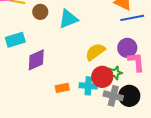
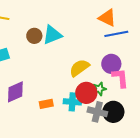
brown circle: (40, 12) -> (34, 36), moved
purple diamond: (36, 60) -> (15, 92), moved

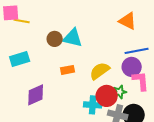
blue line: (116, 34) -> (137, 51), moved
cyan triangle: (52, 35) -> (73, 38), turned 35
orange rectangle: (46, 104) -> (68, 70), moved

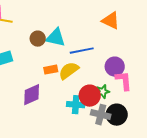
blue line: (137, 51) -> (82, 51), moved
yellow semicircle: (100, 71) -> (69, 71), moved
purple diamond: (36, 95) -> (32, 95), moved

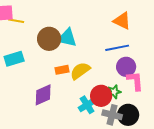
brown circle: (38, 39) -> (49, 39), size x1.5
blue line: (82, 51) -> (117, 48), moved
cyan cross: (76, 105) -> (87, 105), turned -36

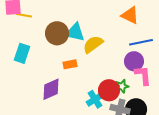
blue line: (117, 48) -> (141, 42), moved
cyan rectangle: (14, 59) -> (22, 53), turned -54
yellow semicircle: (80, 71) -> (93, 44), moved

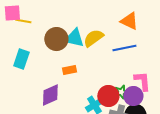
blue line: (141, 42) -> (124, 48), moved
yellow semicircle: (93, 44) -> (93, 38), moved
purple circle: (134, 61) -> (133, 96), moved

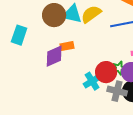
purple diamond: (50, 95) -> (54, 56), moved

